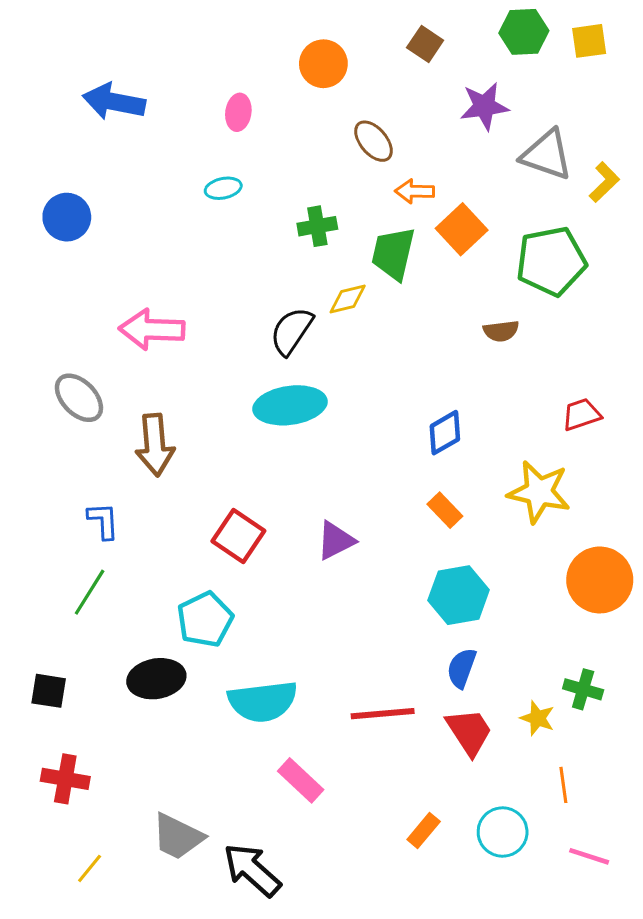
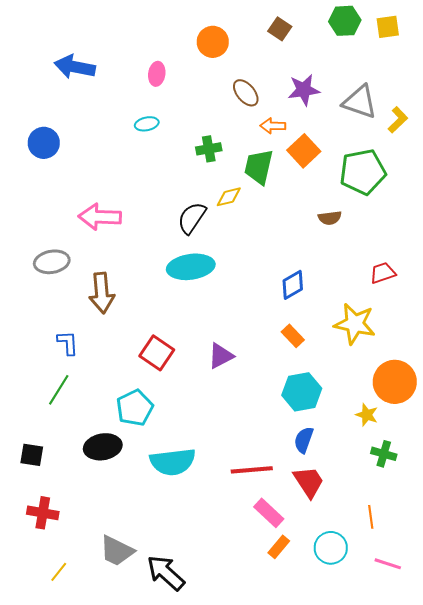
purple star: (484, 106) -> (304, 90), moved
gray ellipse: (79, 398) -> (52, 262), turned -56
yellow star: (537, 718) -> (367, 415), moved
pink rectangle: (301, 780) -> (269, 513), moved

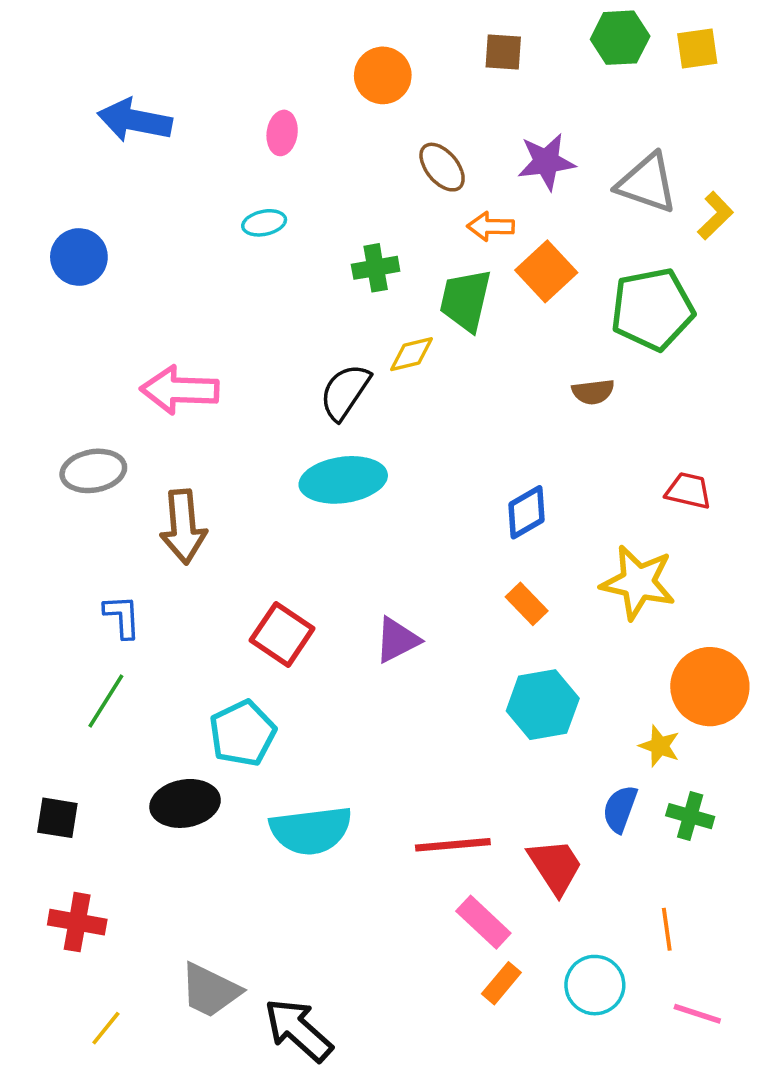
brown square: (280, 29) -> (503, 52), turned -30
red trapezoid: (383, 273) -> (688, 491), turned 32
blue semicircle: (304, 440) -> (620, 809), moved

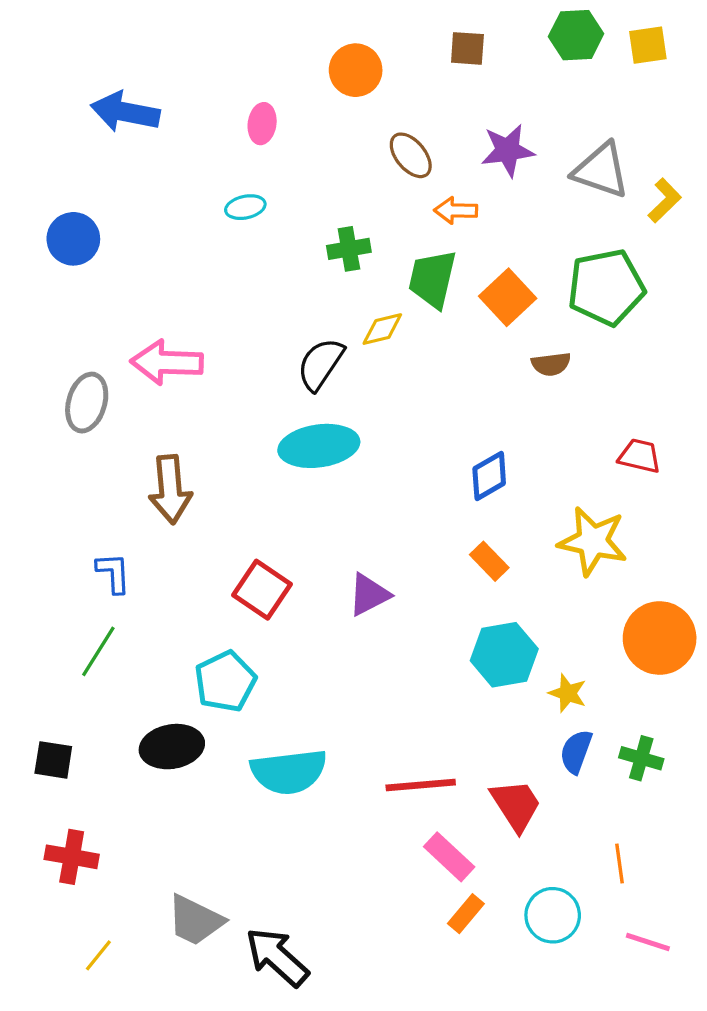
orange square: (546, 271) -> (508, 297), moved
gray ellipse: (93, 471) -> (87, 403), moved, turned -64
yellow star: (660, 746) -> (568, 693), moved

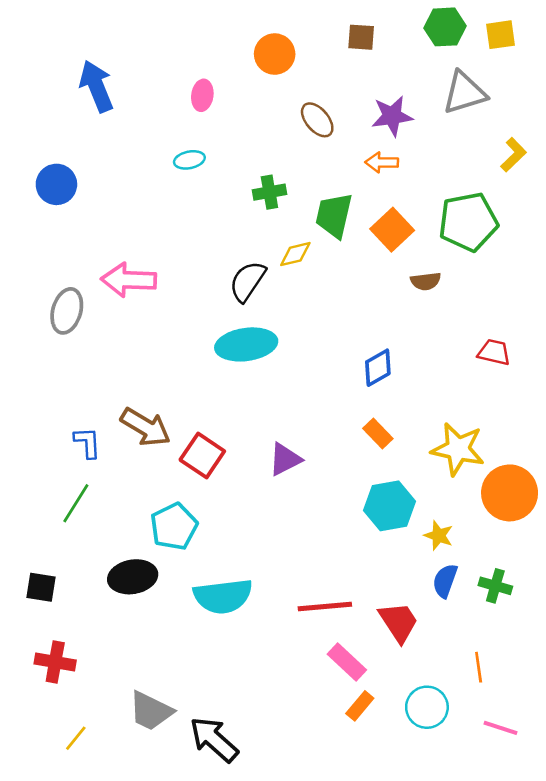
blue arrow: (125, 112) -> (96, 86), turned 57
gray triangle: (601, 170) -> (464, 93), moved, turned -36
orange arrow: (456, 210) -> (382, 162), moved
brown arrow: (170, 489) -> (146, 427), moved, turned -54
yellow star: (593, 541) -> (458, 449), moved

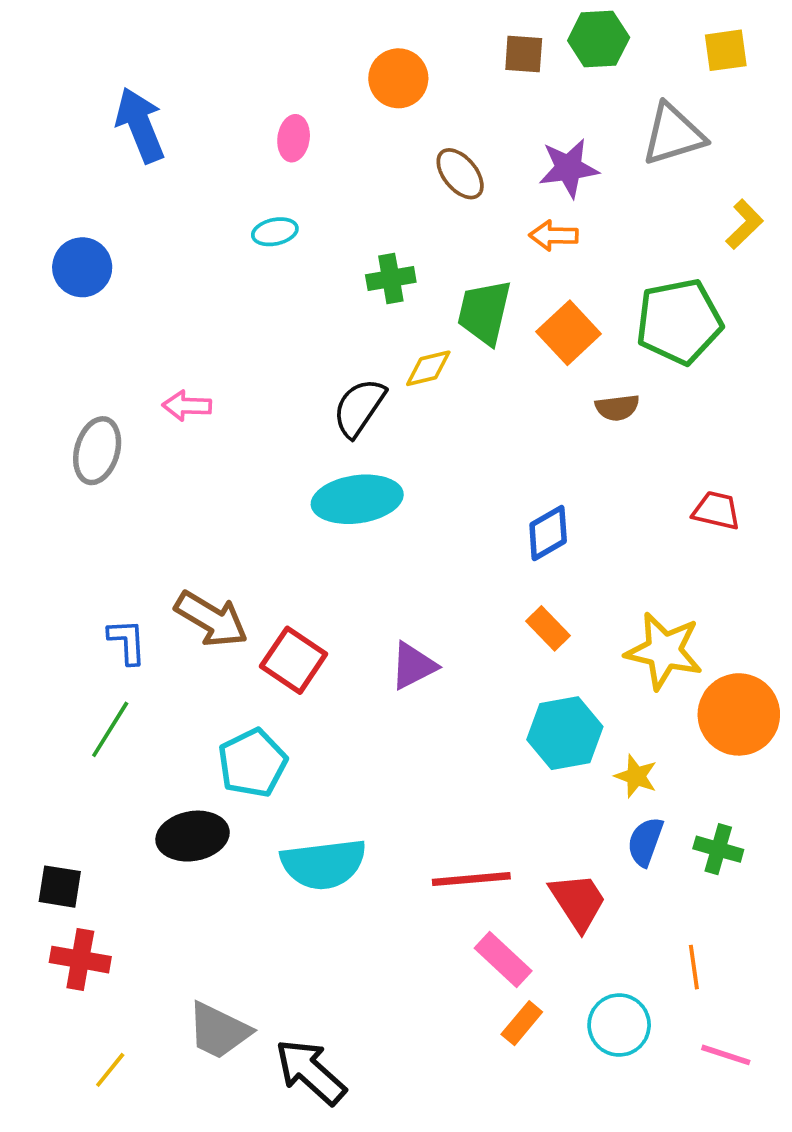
green hexagon: (445, 27) -> (599, 39), moved
pink arrow: (129, 280) -> (187, 406), size x0.6
black square: (41, 587) -> (60, 887), moved

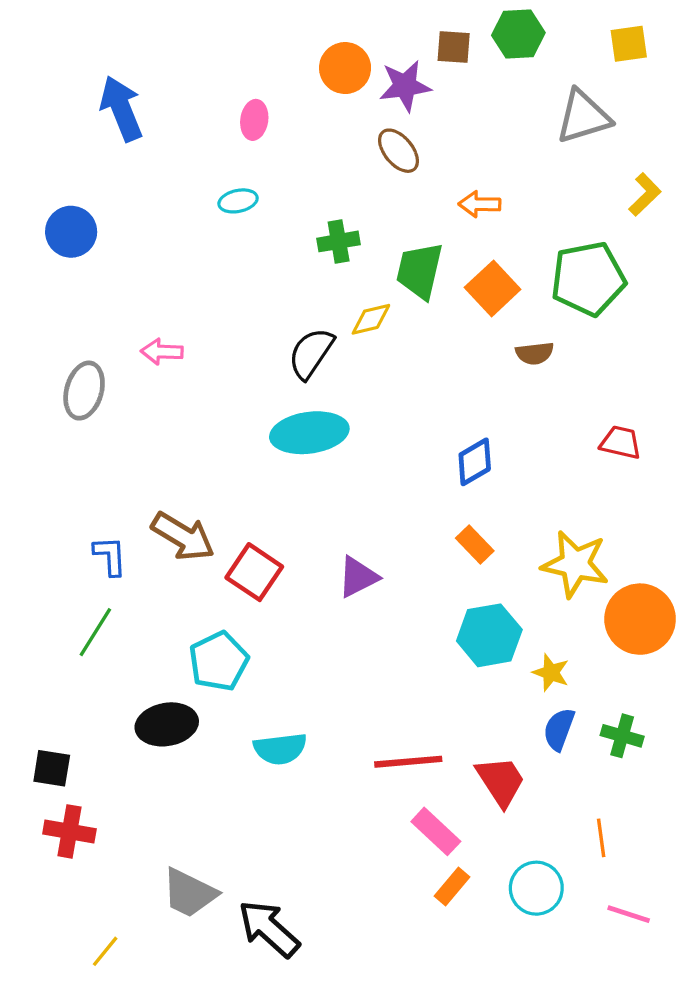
purple star: (569, 168) -> (405, 86), moved
cyan semicircle: (324, 864) -> (280, 749), size x0.7
yellow line: (110, 1070) -> (105, 951), moved

